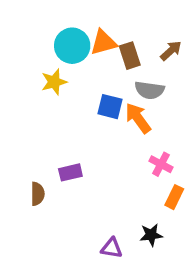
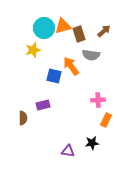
blue square: (110, 107) -> (54, 76), moved
orange arrow: (138, 118) -> (71, 66), moved
pink cross: (161, 164) -> (98, 100), turned -32

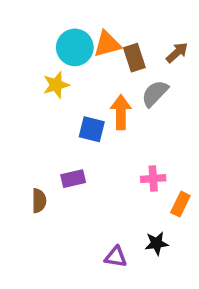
gray semicircle: (91, 55) -> (155, 93), turned 126
orange arrow: (71, 66) -> (121, 112), turned 36
pink cross: (98, 100) -> (153, 179), moved

